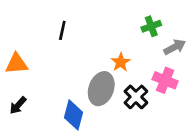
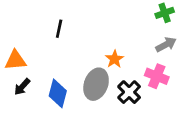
green cross: (151, 26) -> (165, 13), moved
black arrow: (18, 105) -> (22, 87), moved
blue diamond: (73, 115) -> (58, 93), moved

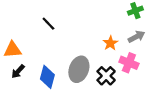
black line: (59, 29) -> (48, 24), turned -56
orange star: (115, 59) -> (110, 43), moved

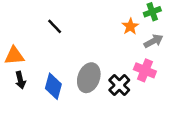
orange star: (110, 43) -> (130, 26), moved
black arrow: (18, 71) -> (20, 80), turned -56

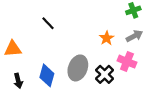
orange star: (130, 26) -> (107, 38), moved
black arrow: (20, 80) -> (18, 81), moved

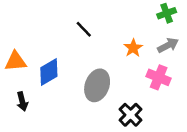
black line: (48, 23) -> (84, 29), moved
black cross: (105, 74) -> (131, 115), moved
blue diamond: (47, 75) -> (49, 72), moved, turned 45

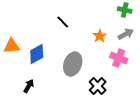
green cross: (167, 13) -> (125, 10), turned 32
black arrow: (22, 101) -> (29, 86), moved, turned -136

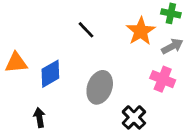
orange star: (100, 36) -> (141, 31), moved, size x1.5
black arrow: (29, 86) -> (39, 117), turned -40

